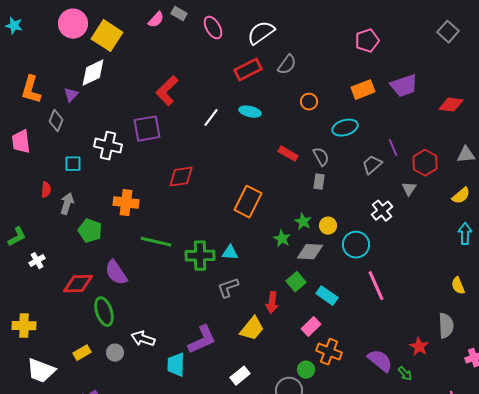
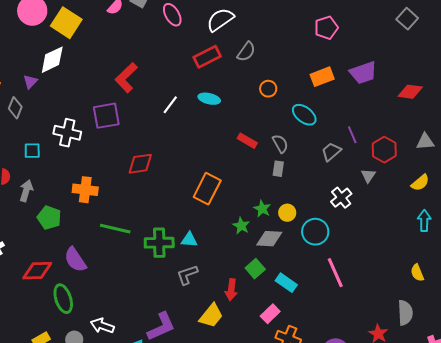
cyan ellipse: (345, 128) -> (304, 115), turned 55

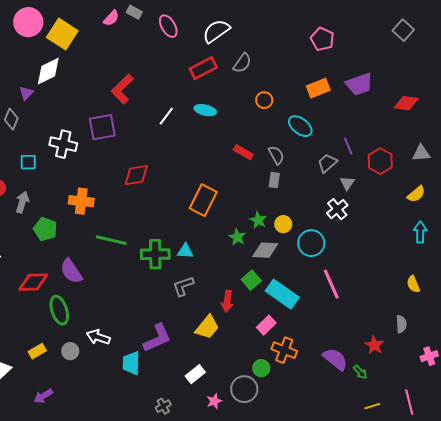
pink pentagon: (326, 28) -> (322, 39), turned -30
gray triangle: (368, 176) -> (347, 183), moved
cyan rectangle: (286, 283) -> (282, 294), size x1.5
gray semicircle: (405, 313) -> (401, 324), size x0.7

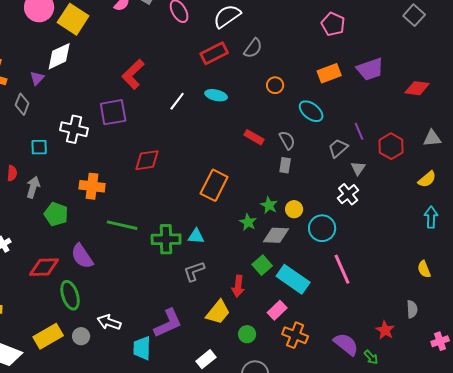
yellow rectangle: (37, 351) -> (48, 336), size x1.6
green circle: (261, 368) -> (247, 334), moved

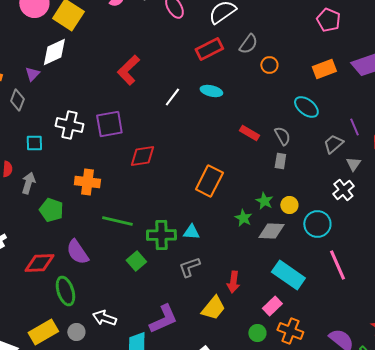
orange circle: (275, 85) -> (269, 65), moved
purple square: (113, 112) -> (109, 124), moved
green square: (262, 265) -> (136, 261), moved
green circle: (247, 334) -> (257, 333), moved

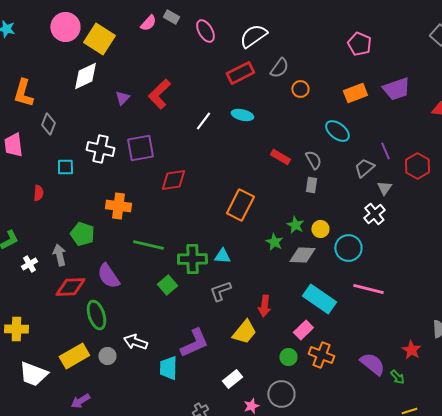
purple triangle: (32, 74) -> (122, 98), moved
gray arrow: (28, 183) -> (59, 255), moved, turned -30
pink line: (337, 265) -> (368, 289), turned -52

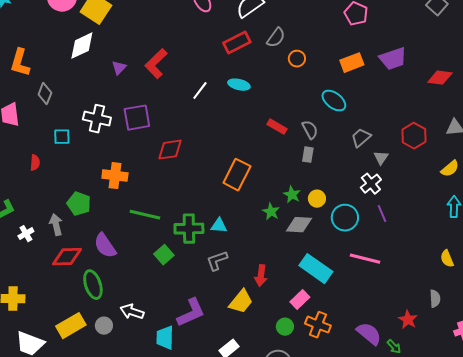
purple line: (385, 151) -> (382, 214), moved

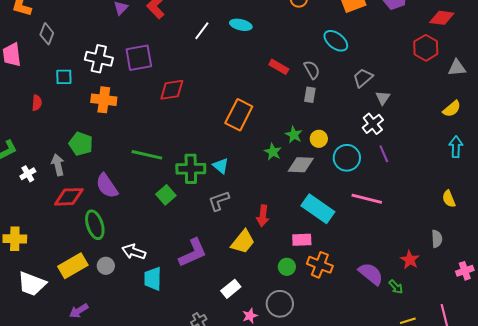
red hexagon: (414, 136) -> (426, 48), moved
orange cross: (115, 176) -> (104, 100), moved
cyan triangle: (219, 226) -> (221, 166), turned 36
pink rectangle: (300, 300) -> (302, 240), turned 42
cyan trapezoid: (165, 338) -> (153, 279), moved

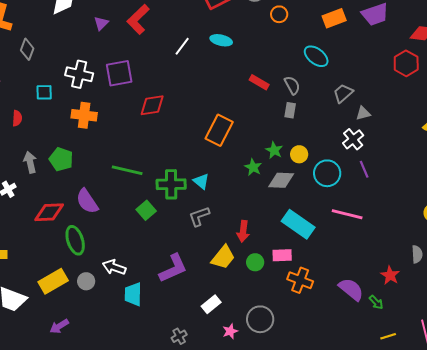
gray triangle: (383, 98) -> (363, 113), turned 42
gray arrow: (58, 165) -> (30, 162), moved
green circle: (287, 267) -> (255, 262), moved

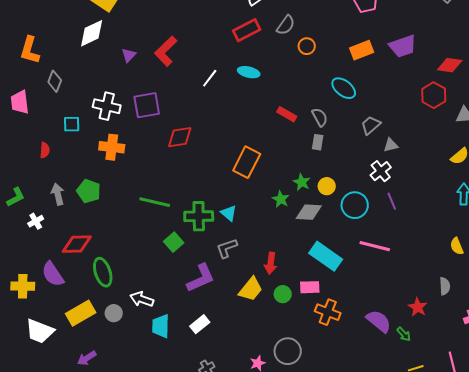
purple semicircle: (87, 201) -> (53, 274), moved
purple L-shape: (173, 268) -> (201, 278), moved
white rectangle: (211, 304) -> (200, 324), moved

